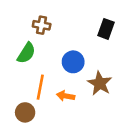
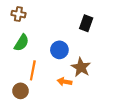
brown cross: (42, 25) -> (18, 14), moved
orange arrow: (66, 96) -> (65, 82), moved

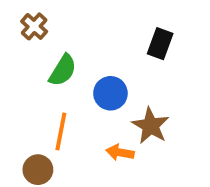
brown cross: (18, 14) -> (34, 26), turned 32
green semicircle: (22, 43) -> (63, 70), moved

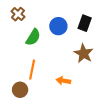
blue circle: (110, 93) -> (58, 26), moved
brown star: (151, 126) -> (84, 53), moved

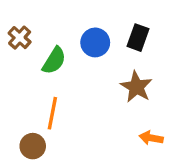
brown cross: (18, 14) -> (20, 38), moved
orange arrow: (63, 81) -> (151, 138), moved

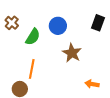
black rectangle: (138, 38) -> (98, 23), moved
brown star: (136, 87) -> (72, 53), moved

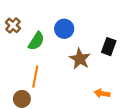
black rectangle: (98, 23) -> (109, 47), moved

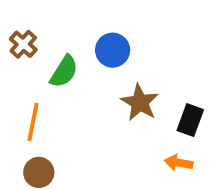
black rectangle: (109, 47) -> (190, 120), moved
orange line: (35, 77) -> (33, 122), moved

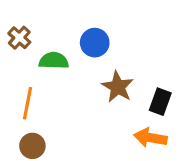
green semicircle: (64, 71) -> (54, 61), turned -120
orange arrow: (179, 163) -> (150, 138), size x1.4

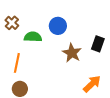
black rectangle: (160, 102) -> (98, 44), moved
orange arrow: (150, 138) -> (92, 84), turned 126

